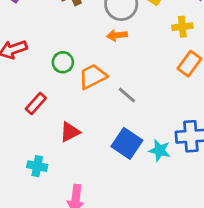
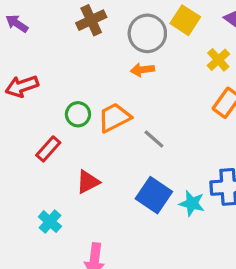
yellow cross: (182, 27) -> (218, 60), turned -36
green circle: (63, 62) -> (78, 114), moved
cyan cross: (37, 166) -> (50, 222), turned 30

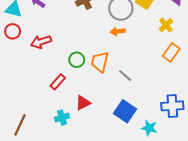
orange trapezoid: (114, 118) -> (100, 62), turned -50
cyan star: (192, 203) -> (149, 128), moved
cyan cross: (50, 222) -> (62, 118), moved, turned 32

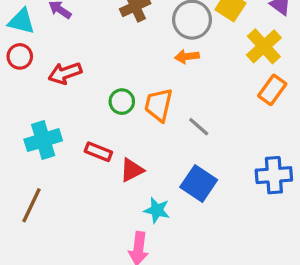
yellow cross: (166, 25) -> (264, 46), size x1.5
red rectangle: (58, 82) -> (98, 152), moved, turned 70
cyan cross: (62, 118) -> (43, 140), moved, size x1.5
cyan star: (149, 128) -> (157, 210), moved

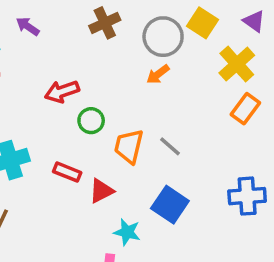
orange arrow: (187, 56) -> (158, 74), turned -30
red arrow: (65, 73) -> (62, 91), moved
orange trapezoid: (159, 105) -> (129, 146), moved

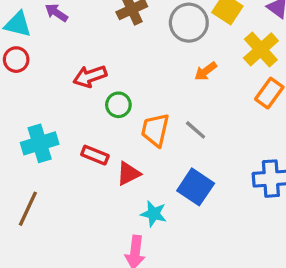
orange arrow: (158, 74) -> (206, 71), moved

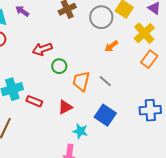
red rectangle: (95, 155) -> (34, 101), moved

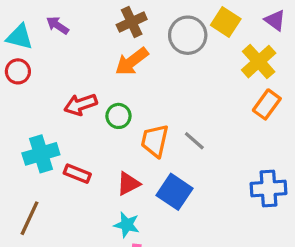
orange arrow: (111, 46) -> (132, 62), moved, size x1.5
red arrow: (42, 49) -> (81, 104), moved
blue square: (105, 115) -> (175, 192), moved
cyan star: (80, 131) -> (127, 225), moved

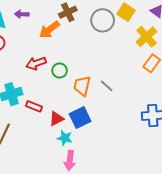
purple arrow: (57, 25) -> (22, 14), turned -32
orange arrow: (132, 62) -> (49, 30), moved
red triangle: (128, 184) -> (57, 119), moved
blue square: (175, 192) -> (80, 118), moved, turned 30

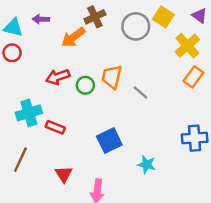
orange trapezoid: (82, 86) -> (112, 77), moved
gray line: (107, 86) -> (141, 92), moved
red triangle: (57, 119) -> (64, 174), moved, turned -35
cyan star: (65, 138) -> (147, 165), moved

